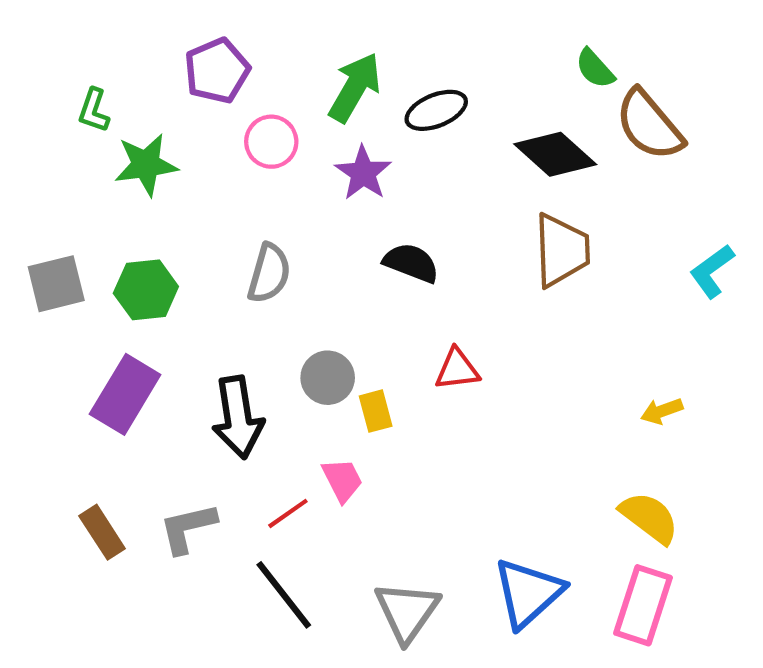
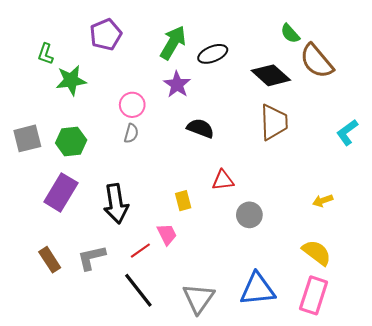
pink circle: (271, 142) -> (132, 105), moved
gray semicircle: (269, 273) -> (131, 133), size x0.7
gray circle: (328, 378) -> (249, 215), moved
blue triangle: (528, 593) -> (258, 289), turned 36

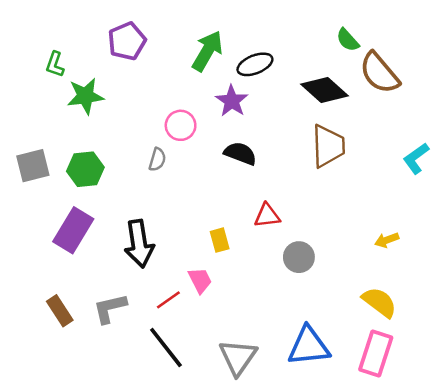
purple star: (177, 84) -> (232, 101), moved
pink circle: (132, 105) -> (181, 125), moved

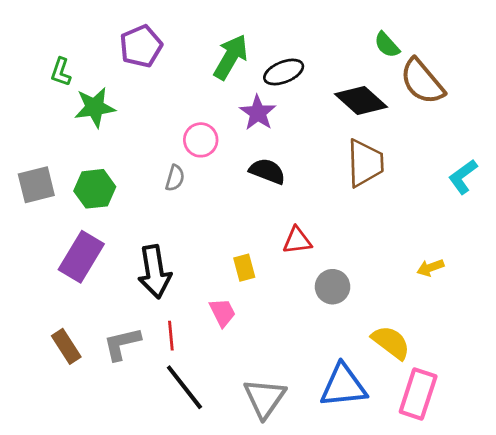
red line: (168, 300) -> (171, 336), moved, turned -60
yellow semicircle: (379, 302) -> (391, 342), moved

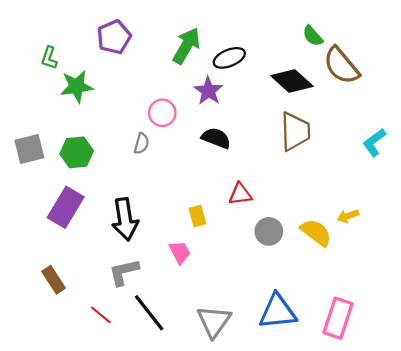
red line: (171, 336) -> (101, 315), moved, turned -45
yellow semicircle: (391, 342) -> (316, 233), moved
gray L-shape: (122, 344) -> (124, 272), moved

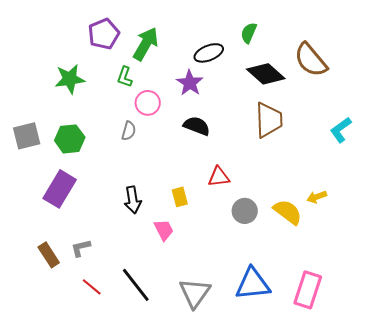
green semicircle: (313, 36) -> (249, 33), moved, turned 65
green arrow: (186, 46) -> (146, 44), moved
green L-shape: (49, 58) -> (125, 77), moved
black arrow: (125, 219) -> (133, 200), moved, size x0.7
gray L-shape: (124, 272) -> (81, 248), moved, size x0.7

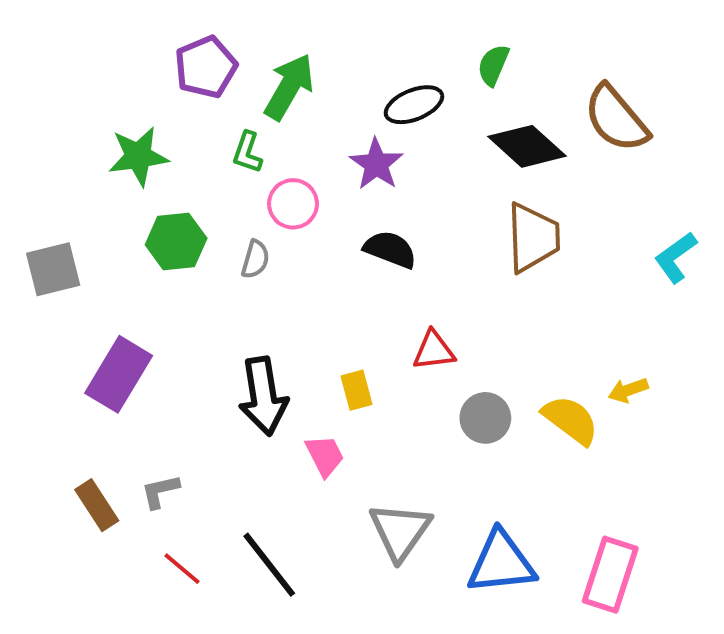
green hexagon: (70, 139) -> (176, 241), moved
black arrow: (133, 200) -> (263, 396), size x1.4
gray triangle: (195, 293) -> (400, 531), moved

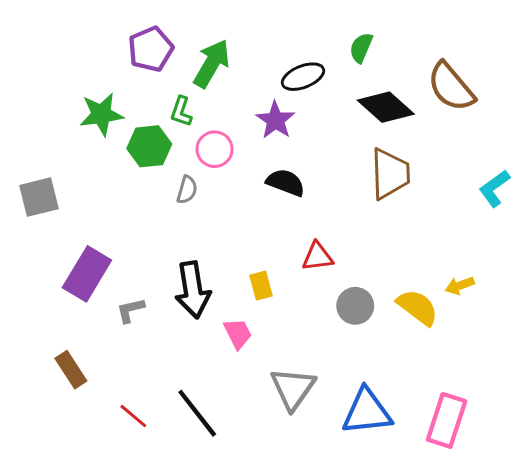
green hexagon: (176, 241) -> (149, 146), moved
gray L-shape: (160, 491) -> (130, 310), moved

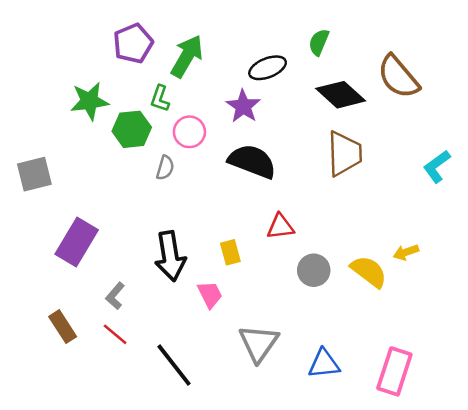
black semicircle: (286, 183) -> (252, 161), size x1.4
gray L-shape: (130, 310) -> (115, 296), moved, turned -36
blue triangle: (367, 412) -> (324, 364), size x0.7
red line: (133, 416) -> (115, 334), moved

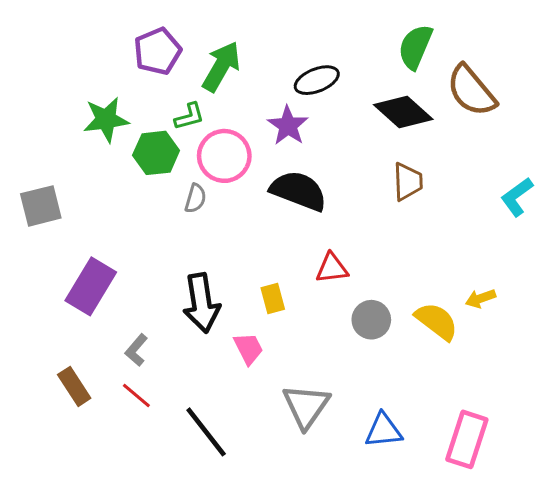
green semicircle: (319, 42) -> (415, 47), moved, size x1.4
green L-shape: (160, 99) -> (189, 117), turned -124
pink circle: (189, 132) -> (224, 156), size x1.4
brown trapezoid: (344, 154) -> (408, 182), size x0.7

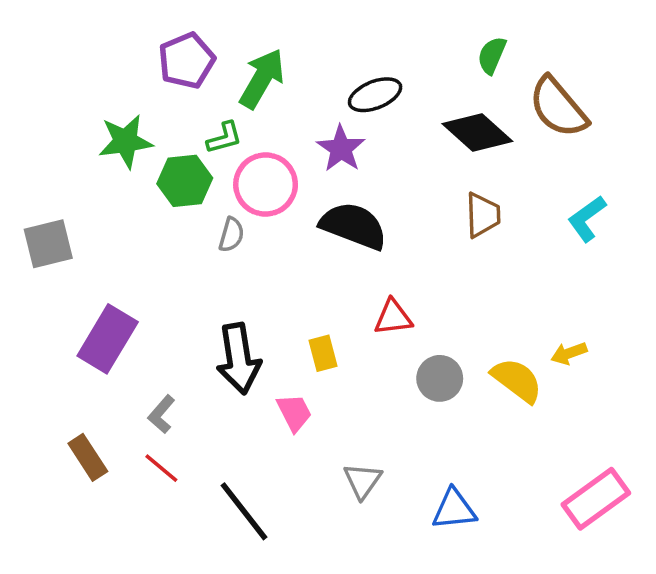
green semicircle: (415, 47) -> (492, 55), size x0.7
cyan L-shape: (517, 197) -> (587, 219), moved
gray triangle: (306, 406) -> (362, 481), size x0.7
pink rectangle: (467, 439) -> (596, 499), moved, turned 36

